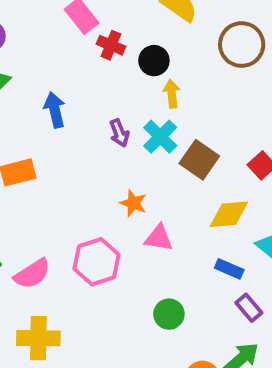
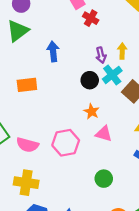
black circle: (154, 61) -> (90, 80), moved
purple arrow: (119, 133) -> (101, 55), moved
pink semicircle: (32, 274) -> (27, 145), turned 40

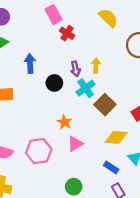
black circle: (90, 80) -> (54, 83), moved
pink triangle: (104, 134) -> (75, 144), turned -49

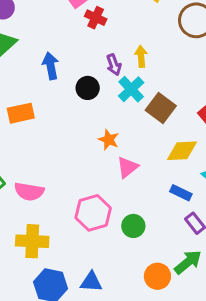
pink hexagon: (39, 151) -> (93, 213), moved

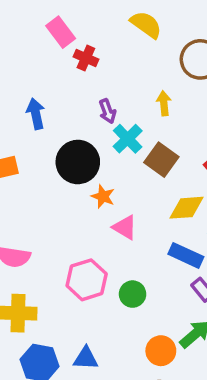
yellow arrow: (141, 56) -> (164, 103), moved
black circle: (88, 88) -> (78, 162), moved, size x1.6
pink triangle: (127, 167) -> (125, 227), turned -50
blue rectangle: (181, 193) -> (186, 255), size x1.4

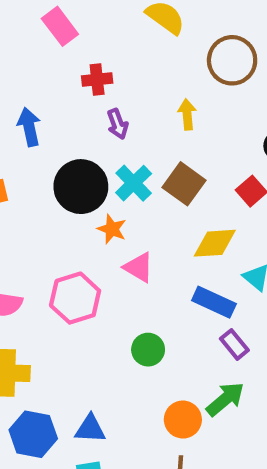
red cross: (86, 58) -> (97, 79), moved, turned -30
cyan cross: (128, 139) -> (134, 183), moved
pink hexagon: (87, 280) -> (75, 298), moved

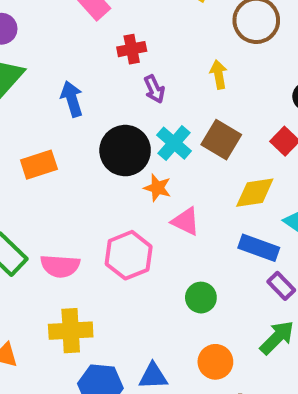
orange circle: (183, 420) -> (215, 362), moved

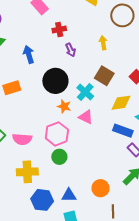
cyan cross: (174, 143) -> (85, 92), moved
orange star: (157, 188) -> (64, 106), moved
green circle: (201, 298) -> (59, 157), moved

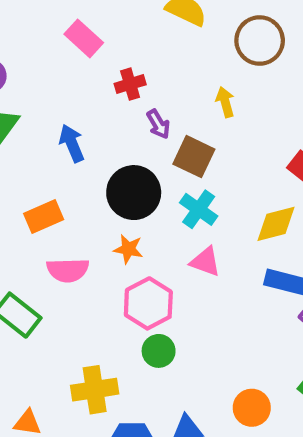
brown square: (104, 76) -> (194, 157), moved
orange star: (64, 106) -> (128, 249), moved
pink semicircle: (22, 139) -> (68, 270), moved

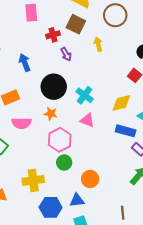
pink rectangle: (84, 38) -> (31, 13), turned 42
brown square: (194, 157) -> (76, 24), moved
orange circle: (252, 408) -> (90, 179), moved

